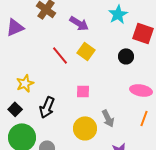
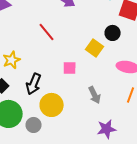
yellow square: (86, 51) -> (95, 48), moved
yellow circle: (85, 128) -> (52, 105), moved

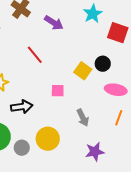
black circle: (113, 33) -> (103, 64), moved
black arrow: (34, 84) -> (22, 107), turned -120
yellow circle: (52, 105) -> (48, 139), moved

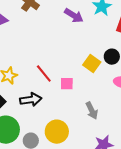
purple arrow: (54, 23) -> (74, 16), moved
red line: (35, 55) -> (44, 74), moved

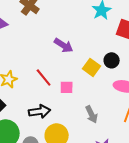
purple arrow: (74, 16) -> (64, 45), moved
black arrow: (31, 100) -> (40, 111), moved

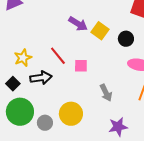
yellow square: (92, 67) -> (100, 31), moved
black arrow: (40, 111) -> (41, 78), moved

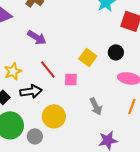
purple arrow: (78, 24) -> (37, 37), moved
yellow square: (100, 31) -> (88, 57), moved
yellow circle: (71, 114) -> (54, 116), moved

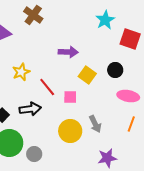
purple arrow: (37, 37) -> (68, 52), moved, turned -30
yellow star: (13, 71) -> (21, 72), moved
yellow circle: (54, 116) -> (70, 131), moved

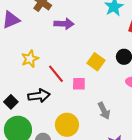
purple arrow: (68, 52) -> (64, 24), moved
yellow circle: (70, 131) -> (67, 125), moved

